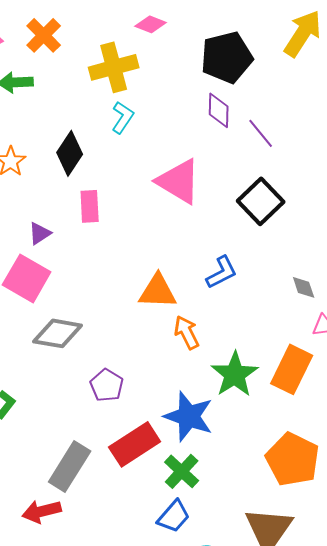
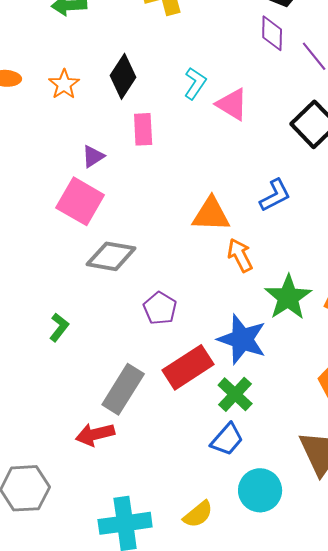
cyan L-shape: (123, 117) -> (195, 83), moved
pink triangle: (179, 181) -> (232, 104), size x0.7

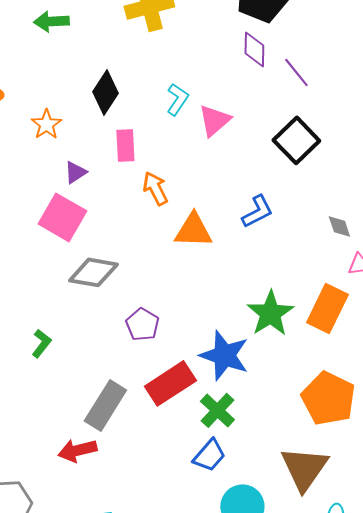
orange star: (64, 84) -> (46, 124), moved
pink triangle: (232, 104) -> (214, 120), turned 48
orange arrow: (240, 255) -> (155, 188), moved

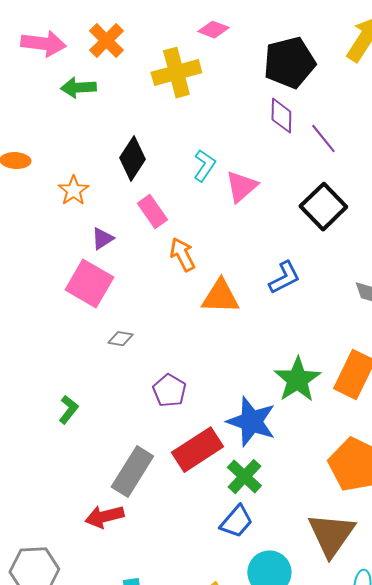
pink rectangle: (125, 145) -> (152, 212), turned -32
gray diamond: (93, 272) -> (120, 339), size x0.5

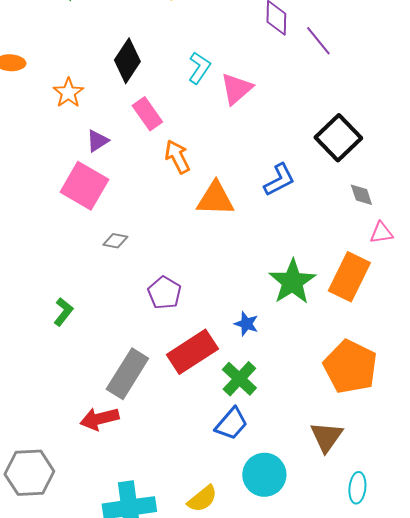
black square: (323, 207) -> (338, 138), moved
blue star: (251, 422) -> (246, 324), size x0.5
brown triangle: (331, 535) -> (326, 437), size x0.7

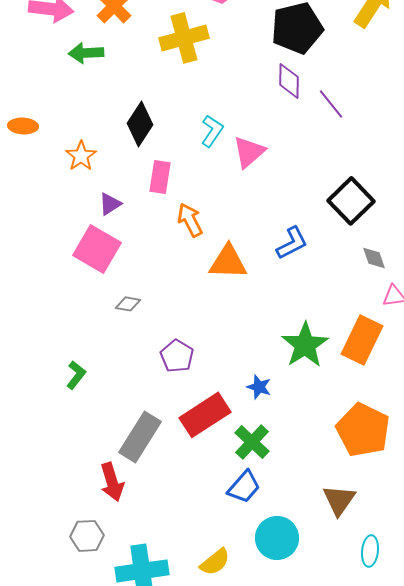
pink rectangle: (147, 114) -> (160, 177), turned 44
red arrow: (99, 419) -> (112, 482), turned -93
gray hexagon: (29, 473) -> (87, 536), moved, size x0.7

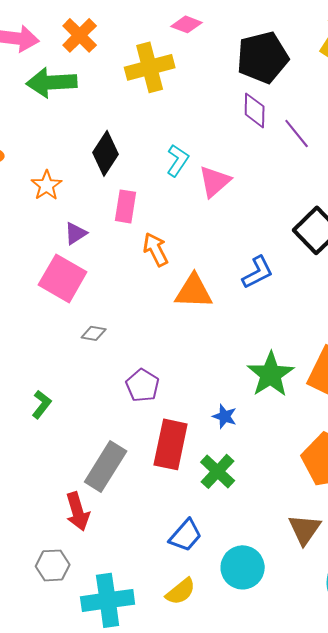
green arrow: (86, 53) -> (52, 82), size x1.4
red rectangle: (205, 415) -> (171, 444), turned -45
blue trapezoid: (244, 487) -> (186, 535), moved

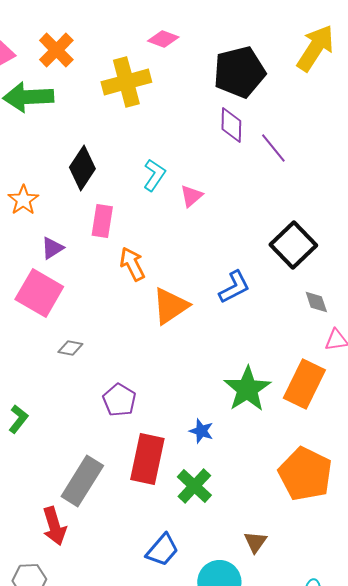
pink triangle: (215, 181) -> (191, 196), size x0.7
orange triangle: (194, 291) -> (170, 306), turned -36
brown triangle: (305, 529) -> (255, 542), moved, size x0.7

